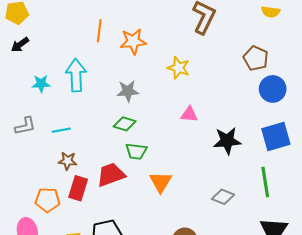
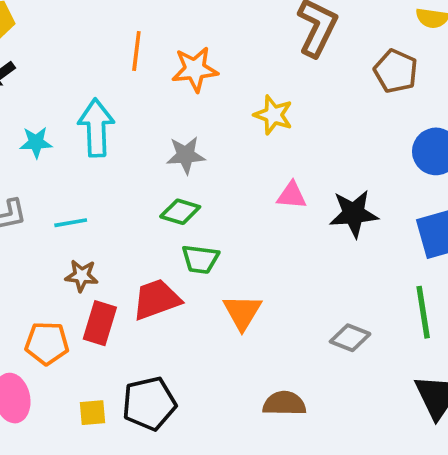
brown pentagon: (256, 58) -> (396, 71), moved
black star: (227, 141) -> (354, 214), moved

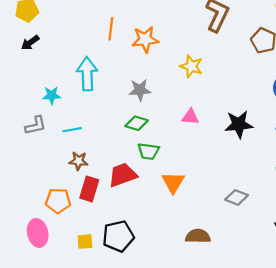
cyan star: (36, 142) -> (52, 95), moved
pink triangle: (292, 195) -> (190, 117), moved

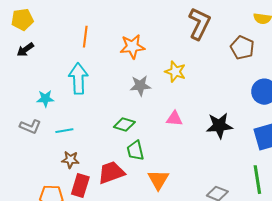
orange line: (111, 29) -> (85, 37), moved
gray star: (140, 90) -> (140, 86), moved
gray L-shape: (35, 125) -> (30, 127), turned 35
green trapezoid: (148, 151) -> (135, 151), turned 70

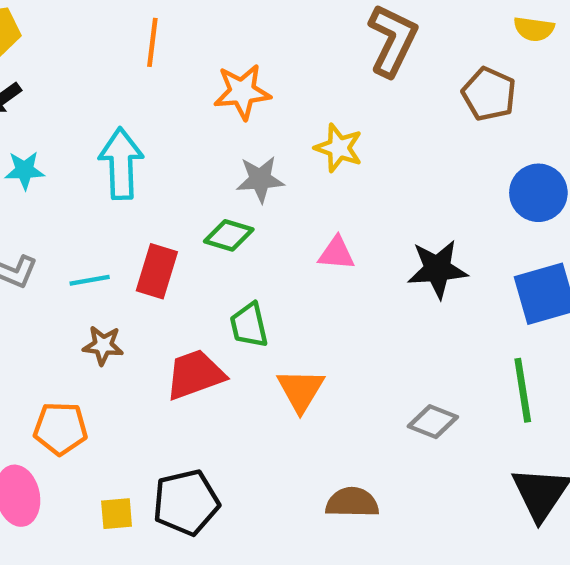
orange line: (85, 37) -> (152, 42), moved
cyan star: (45, 99) -> (25, 170), moved
green diamond: (124, 125) -> (229, 235), moved
red rectangle: (80, 186) -> (157, 271), moved

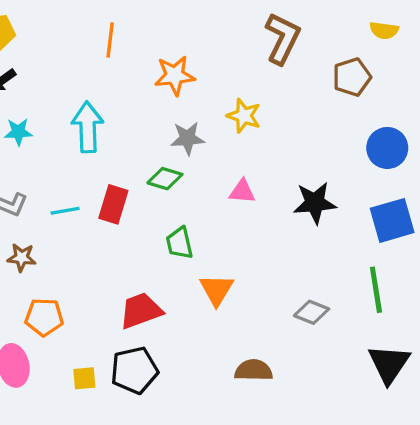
brown pentagon: (489, 94) -> (352, 77), turned 30
brown star: (103, 345) -> (22, 258), moved
red trapezoid: (195, 375) -> (141, 311), moved

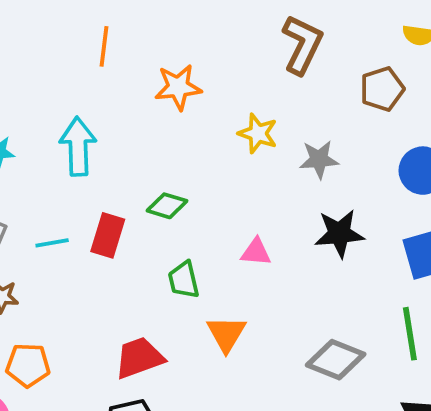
gray star: (187, 138) -> (319, 159), moved
pink triangle: (242, 191) -> (256, 252), moved
gray diamond: (312, 312) -> (336, 360), size x1.4

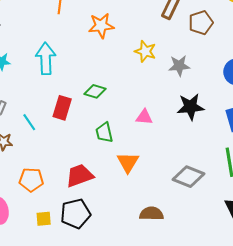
brown pentagon: (382, 89) -> (201, 23), moved
cyan line: (52, 243) -> (29, 122), moved, turned 66
orange pentagon: (28, 365) -> (31, 180), moved

